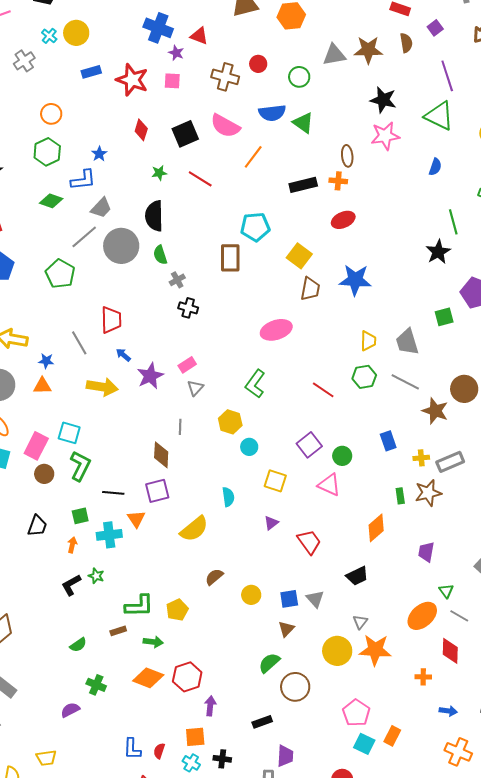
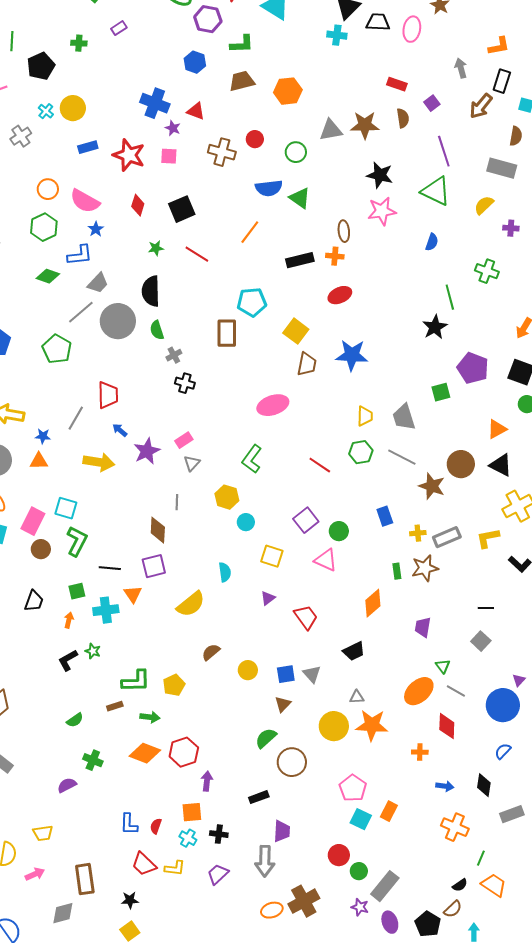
pink semicircle: (225, 126) -> (85, 201), moved
gray line: (79, 343) -> (76, 418), turned 60
gray triangle: (360, 622) -> (357, 697), turned 49

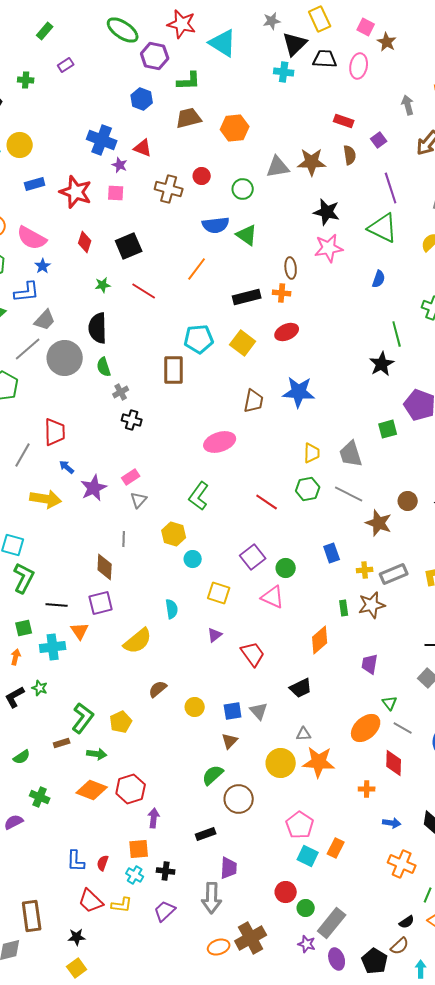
yellow square: (296, 331) -> (243, 343), moved
brown circle: (461, 464) -> (408, 501), size x0.7
green L-shape: (136, 681) -> (83, 718), turned -52

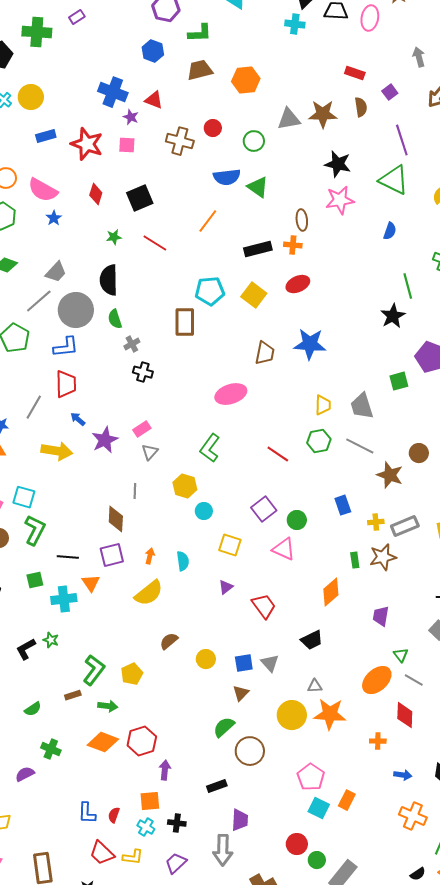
green cross: (26, 80) -> (37, 32), size x1.8
blue L-shape: (27, 292) -> (66, 347), moved
orange arrow: (16, 657) -> (150, 556), moved

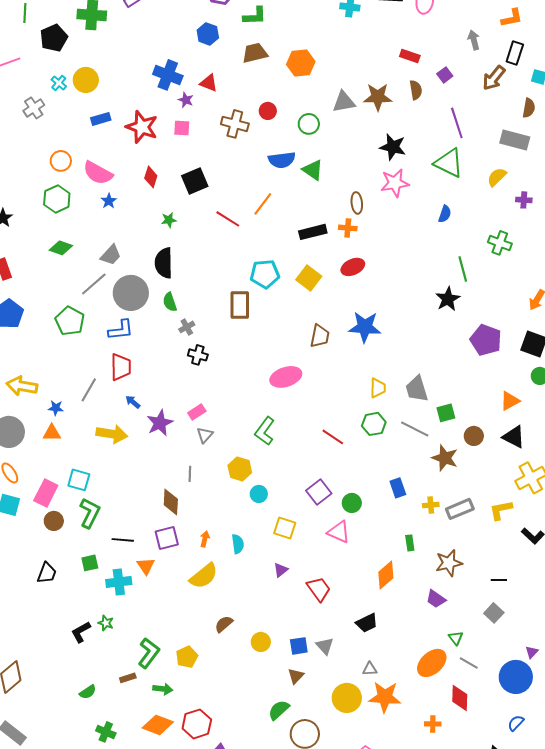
red line: (155, 243) -> (228, 219), moved
green square: (399, 381) -> (446, 413), moved
brown star: (383, 557) -> (449, 563), moved
purple trapezoid: (381, 616) -> (436, 599), turned -65

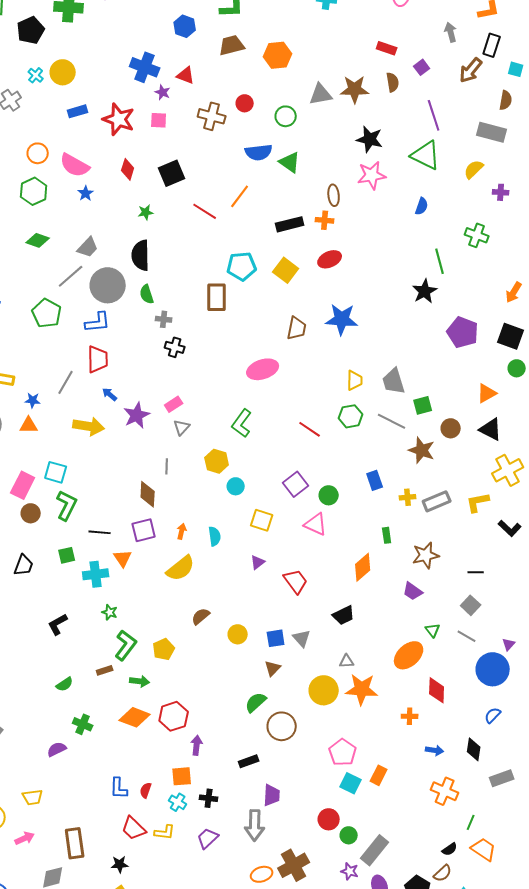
gray cross: (187, 327) -> (164, 319), turned 35
green star: (106, 623) -> (110, 612), moved
gray line: (469, 663) -> (467, 636), moved

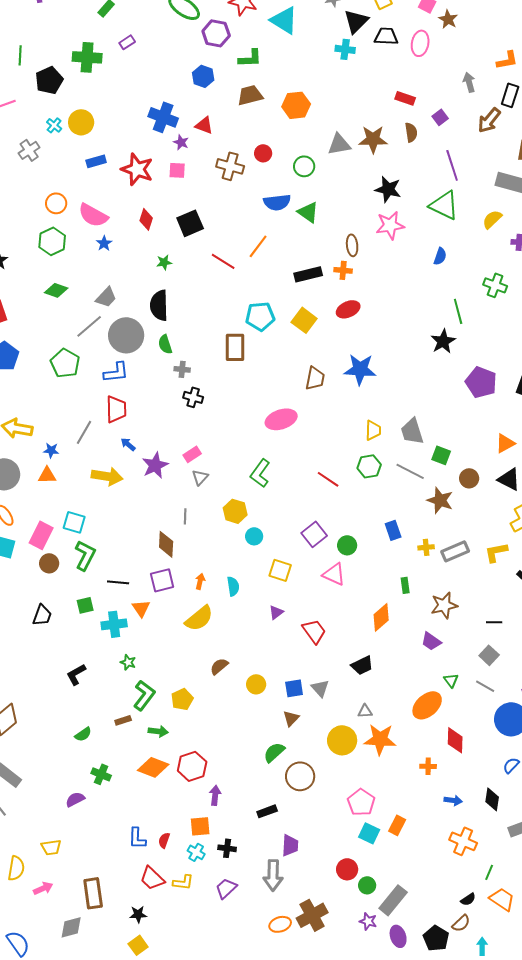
green square: (423, 405) -> (441, 455), turned 36

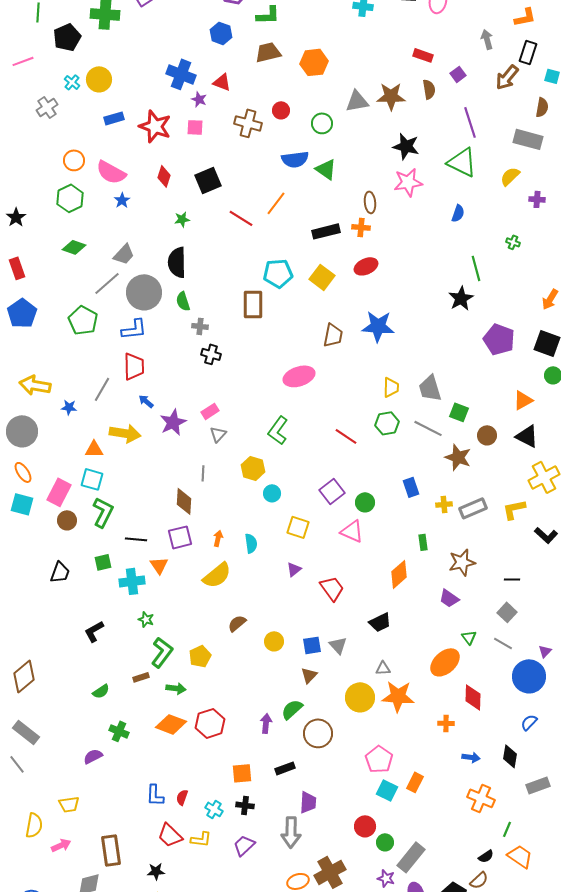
green cross: (495, 285) -> (513, 242), size x0.6
orange triangle: (47, 475) -> (94, 449), moved
purple arrow: (215, 795) -> (266, 723), moved
orange square: (200, 826) -> (242, 773), moved

